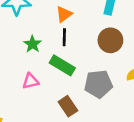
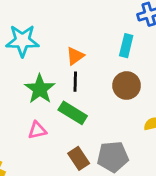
green star: (32, 44) -> (40, 89), size x1.5
gray pentagon: (98, 84) -> (113, 157), moved

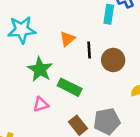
cyan rectangle: (126, 46) -> (109, 14), moved
black line: (75, 82) -> (89, 50), moved

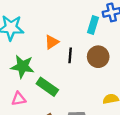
brown circle: (113, 60) -> (98, 57), moved
green star: (40, 69) -> (22, 66), turned -30

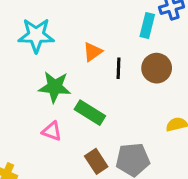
pink triangle: (19, 99) -> (52, 131), turned 32

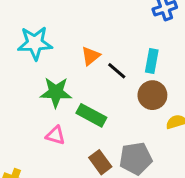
cyan rectangle: (147, 26) -> (152, 61), moved
black line: (119, 68) -> (117, 71), turned -48
brown circle: (157, 68) -> (152, 95), moved

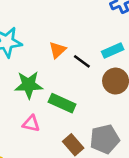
cyan rectangle: (152, 61) -> (113, 50), turned 60

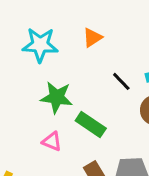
orange triangle: (57, 50) -> (92, 38), moved

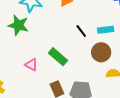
green star: (57, 97) -> (18, 25), moved

